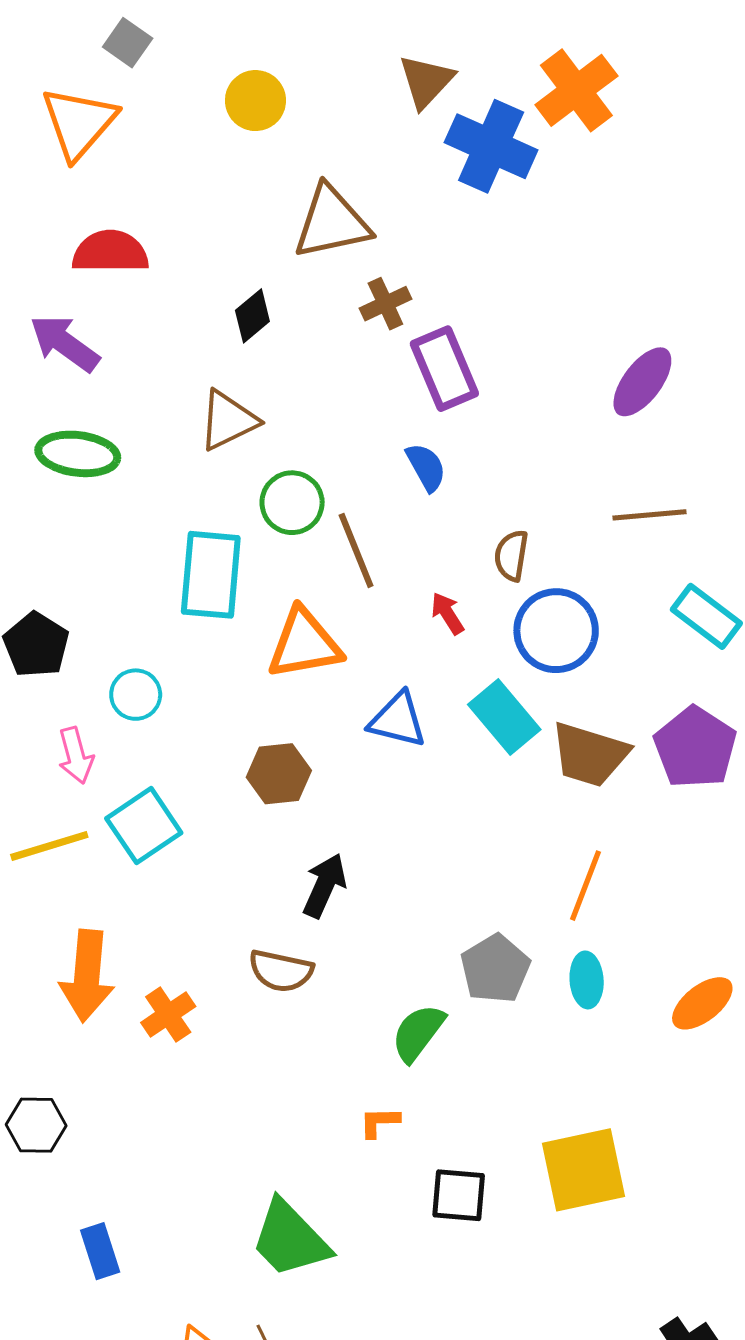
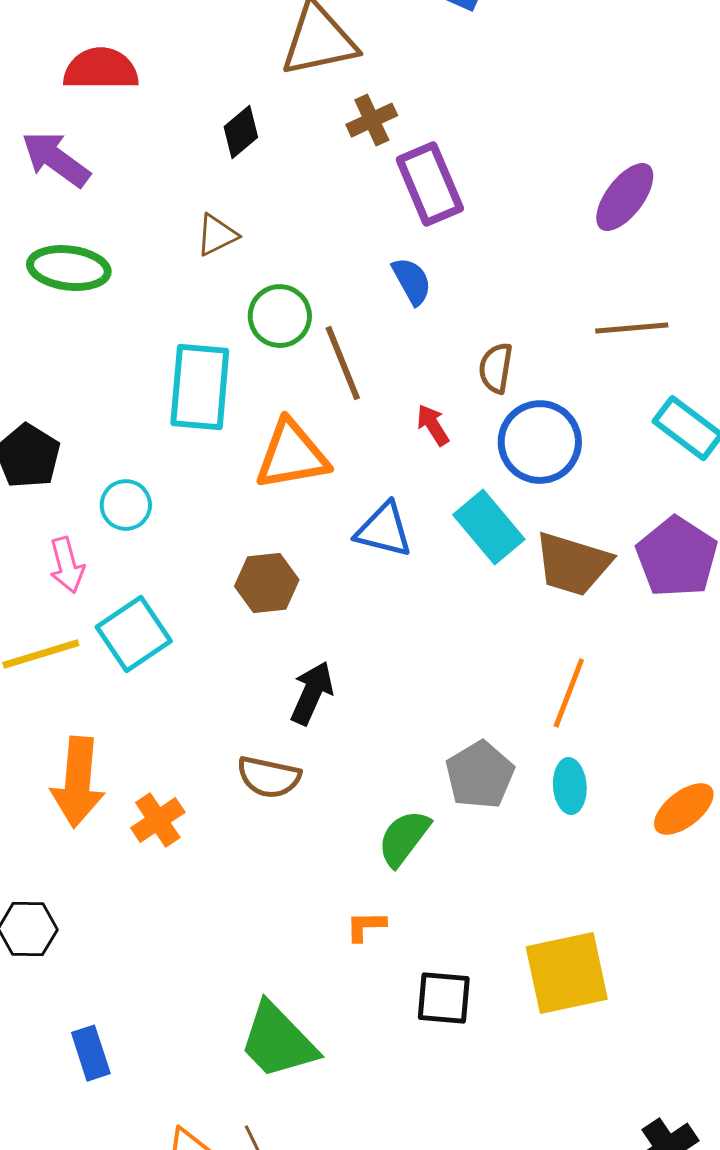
brown triangle: (228, 420) -> (217, 235), size x0.7

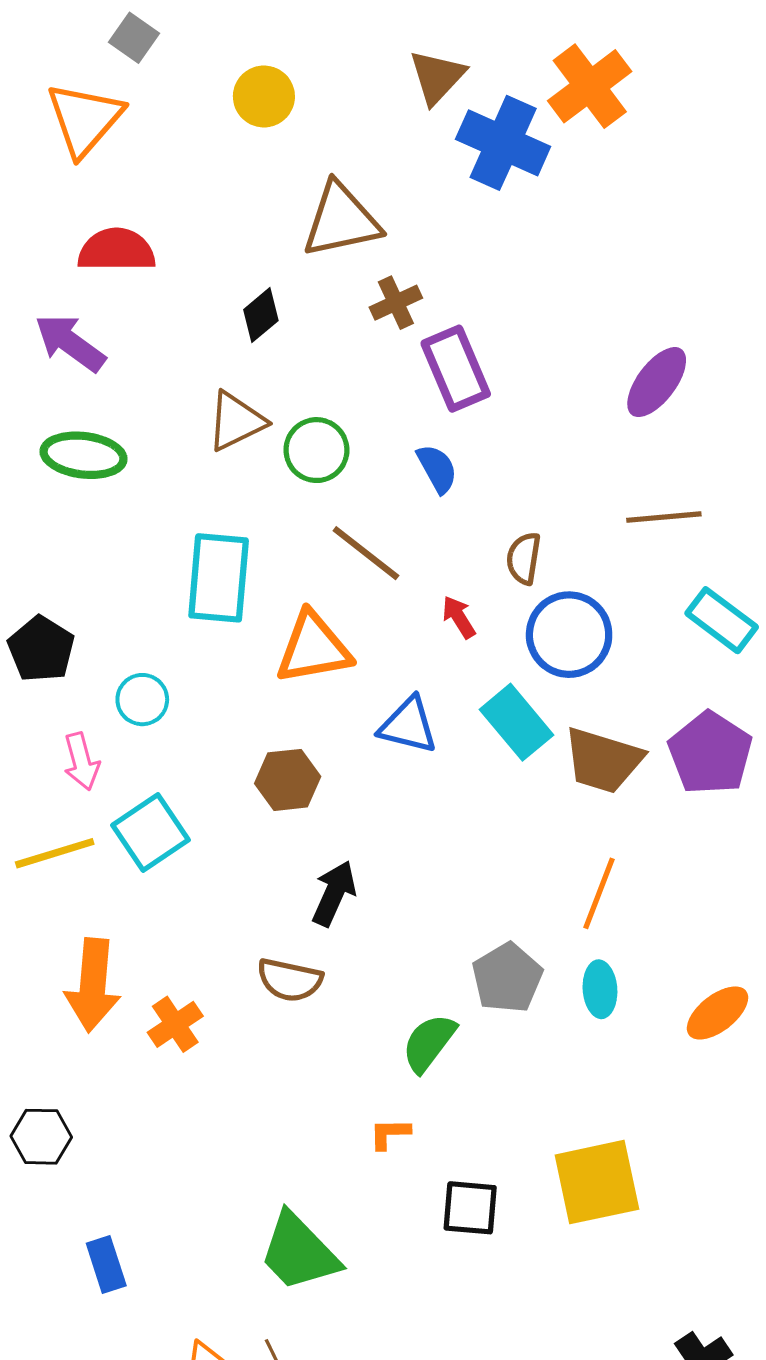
brown triangle: (217, 235) -> (236, 421), size x1.4
green circle: (280, 316) -> (316, 450), moved
brown line: (343, 363) -> (366, 553), turned -30

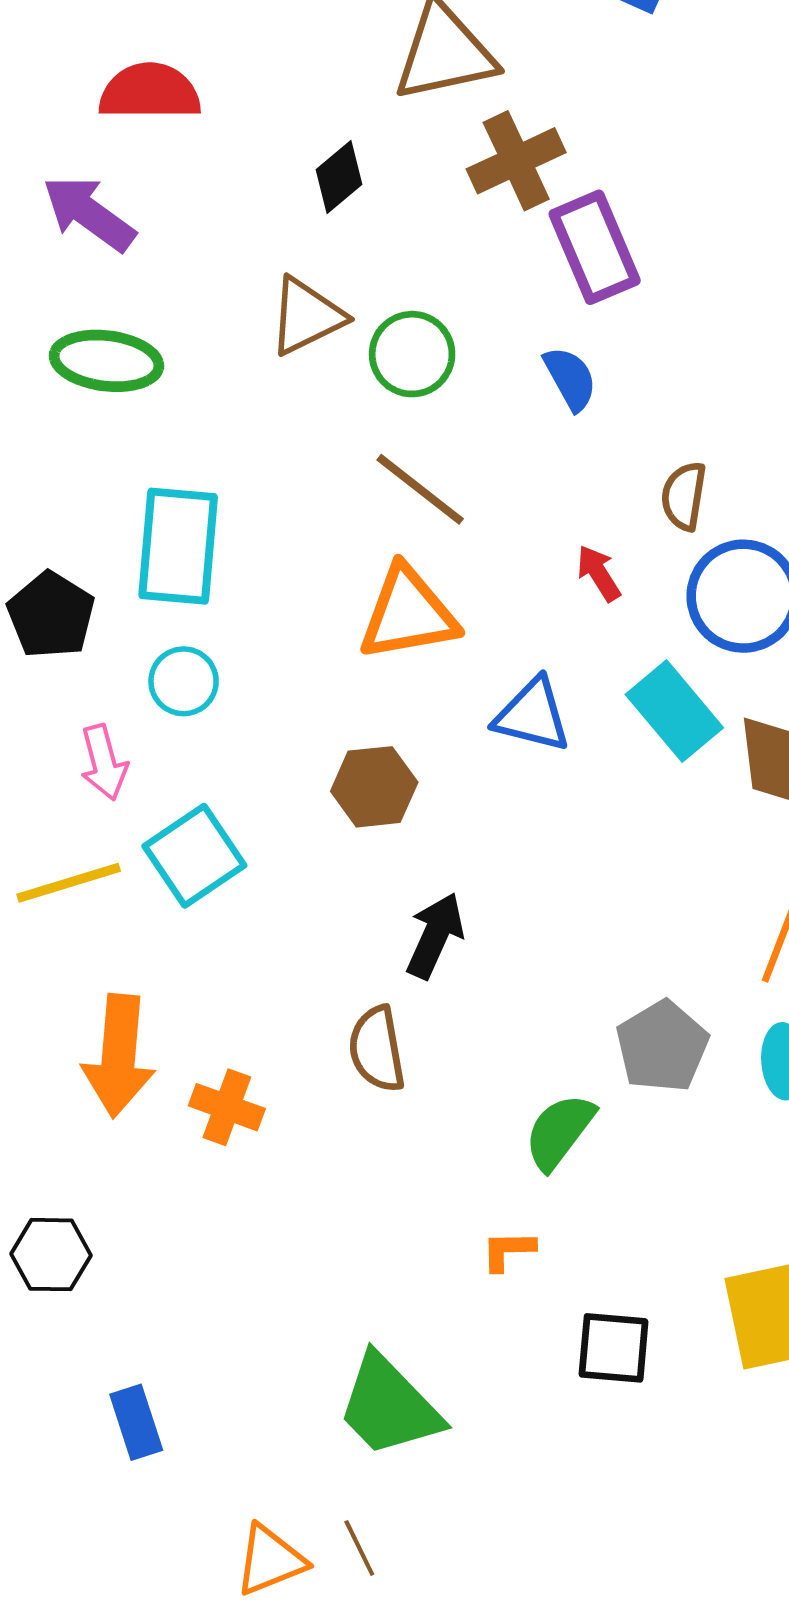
brown cross: (396, 303) -> (516, 161), size x1.4
brown line: (366, 553) -> (420, 489), moved
cyan rectangle: (219, 578) -> (178, 546), moved
brown semicircle: (290, 980) -> (377, 1049), turned 68
orange cross: (175, 1024) -> (227, 1107), turned -36

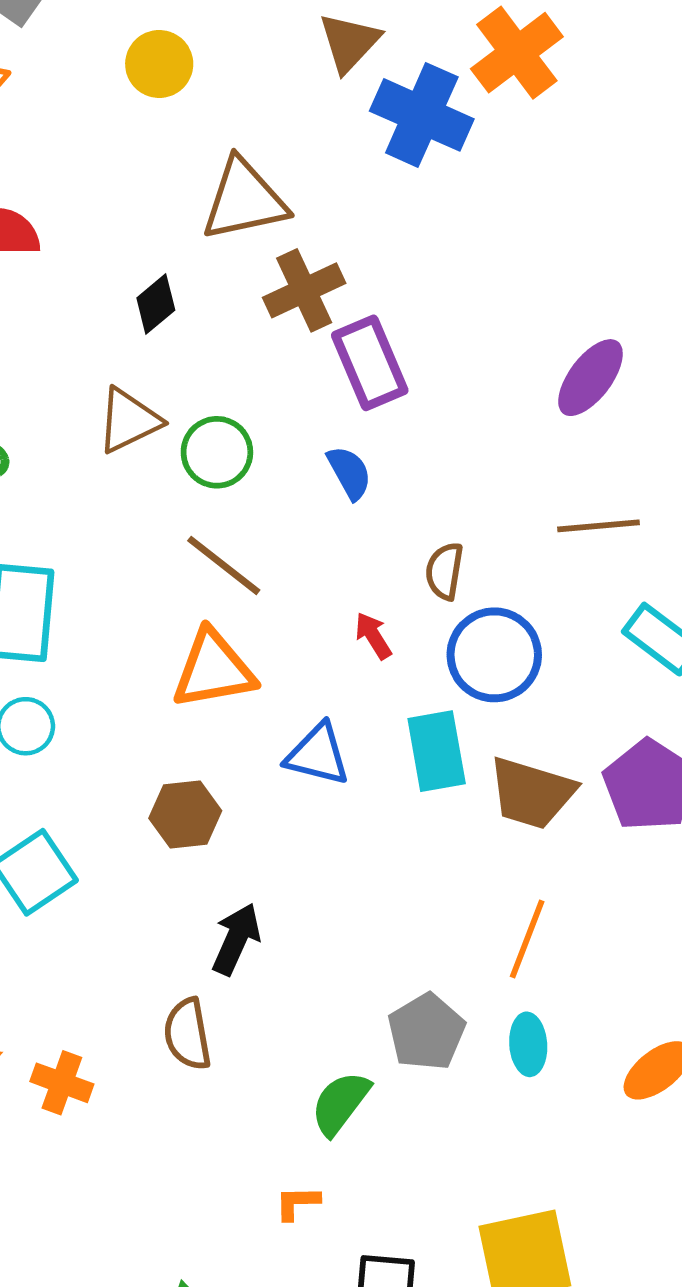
cyan rectangle: (674, 711) -> (437, 751), turned 30

